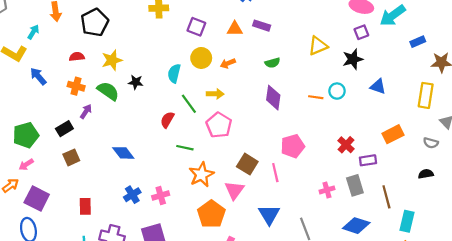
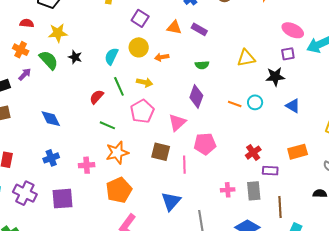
brown square: (247, 164) -> (161, 152), turned -30
pink triangle: (234, 190) -> (177, 122), moved
pink cross: (161, 196) -> (87, 165), moved

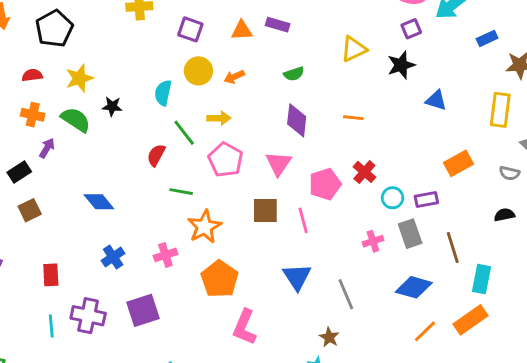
cyan circle: (255, 102) -> (393, 198), moved
red cross: (253, 153) -> (364, 172), moved

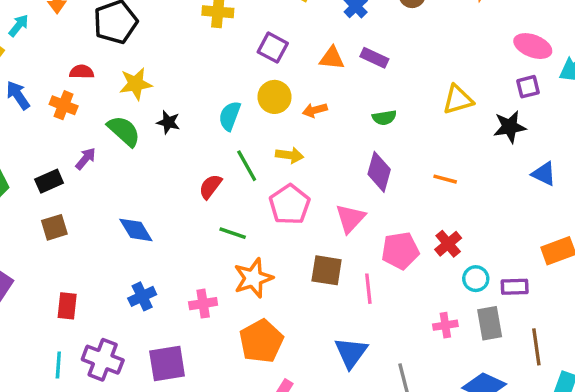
orange cross: (33, 115) -> (64, 105), moved

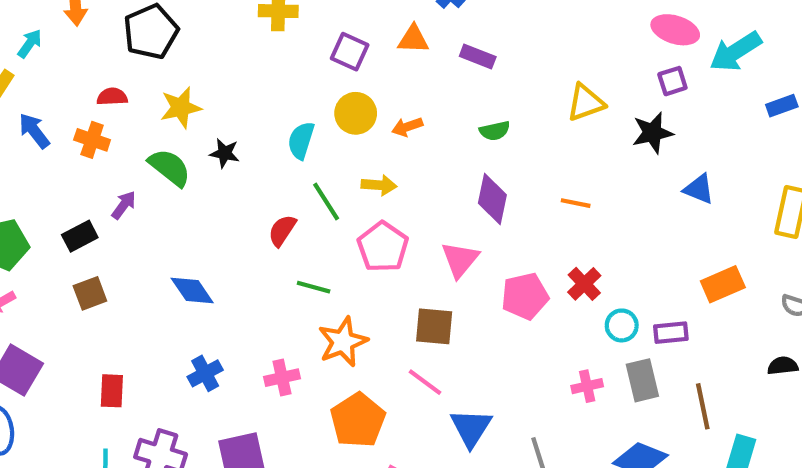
orange triangle: (332, 58) -> (413, 39), moved
pink line: (368, 289) -> (425, 382), moved, turned -44

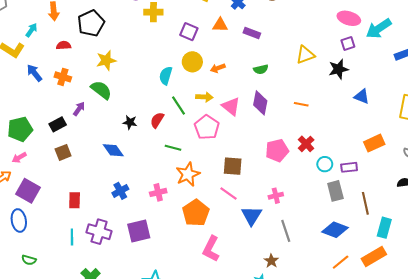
red semicircle: (112, 97) -> (64, 45), moved
black star: (225, 153) -> (130, 122), moved
pink triangle: (460, 260) -> (231, 106), moved, turned -30
pink cross: (587, 386) -> (276, 196), moved

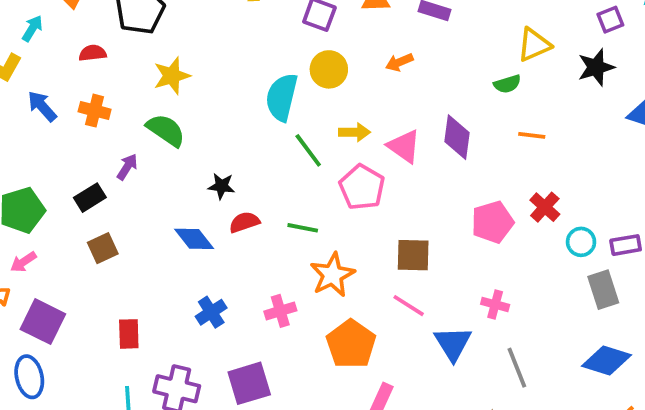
orange arrow: (218, 68) -> (399, 62), moved
green semicircle: (261, 69) -> (507, 84), moved
cyan semicircle: (166, 76) -> (282, 97), size x1.4
red semicircle: (157, 120) -> (244, 222), moved, turned 42
pink cross: (276, 196) -> (495, 304), turned 32

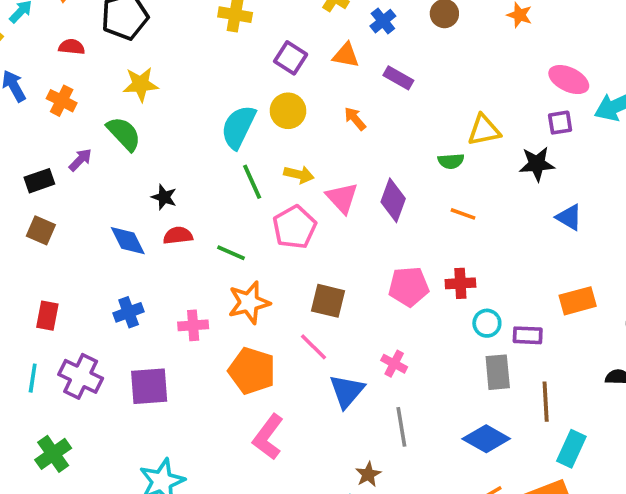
orange arrow: (399, 62) -> (355, 119), turned 60
red cross: (545, 207) -> (460, 283), turned 32
brown square: (103, 248) -> (41, 230), turned 36
orange pentagon: (351, 344) -> (252, 371), turned -30

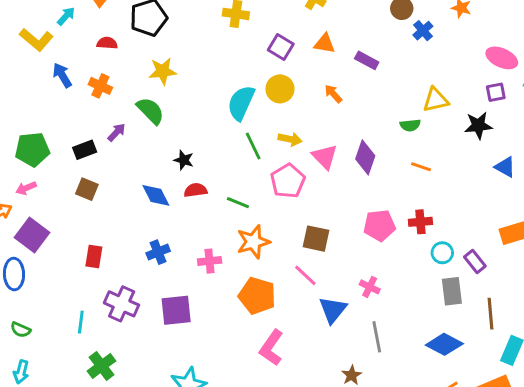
blue cross: (383, 21) -> (423, 31), moved
purple rectangle: (528, 335) -> (475, 261), turned 50
cyan line: (33, 378) -> (81, 322), moved

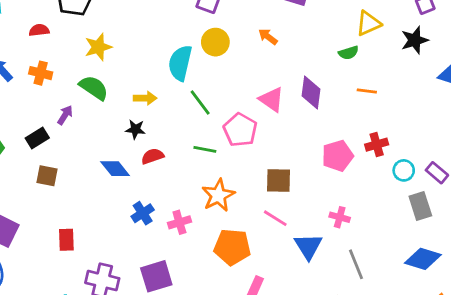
yellow arrow: (290, 139) -> (145, 98), moved
green line: (238, 203) -> (205, 149), moved
blue cross: (158, 252) -> (143, 213), moved

